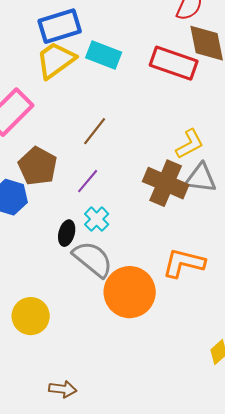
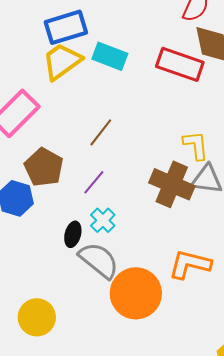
yellow L-shape: (190, 144) -> (196, 145), turned -68

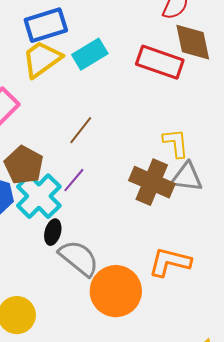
cyan rectangle: (110, 56) -> (90, 54), turned -52
cyan cross: (103, 220) -> (39, 196), moved, size x1.8

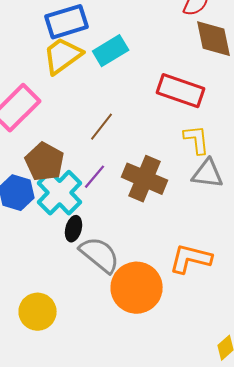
red rectangle: (160, 62) -> (181, 91), moved
brown cross: (152, 182) -> (145, 179), moved

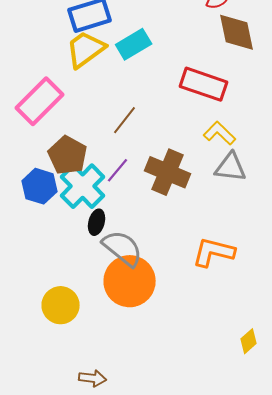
yellow L-shape: (197, 140) -> (220, 133), turned -40
orange circle: (137, 288) -> (130, 281), moved

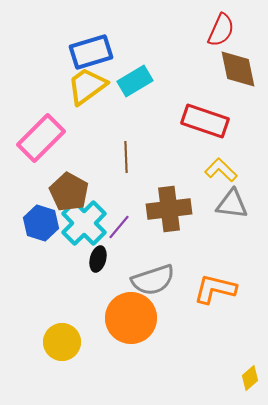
brown line: (125, 120) -> (126, 157), turned -40
purple line: (118, 170) -> (119, 227), moved
brown cross: (168, 172) -> (169, 209), turned -30
gray semicircle: (123, 248) -> (153, 280), moved, turned 123

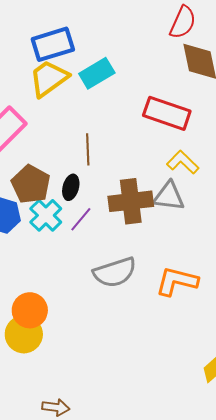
gray triangle: (232, 204) -> (169, 196), moved
cyan cross: (84, 223) -> (46, 215), size x0.7
black ellipse: (98, 259) -> (71, 187), moved
orange circle: (131, 318) -> (30, 310), moved, size x0.7

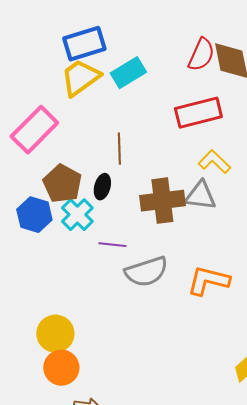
red semicircle: (183, 22) -> (201, 55), moved
red rectangle: (167, 113) -> (198, 113), turned -33
purple line: (81, 219) -> (112, 245), moved, turned 56
orange circle: (30, 310) -> (61, 368), moved

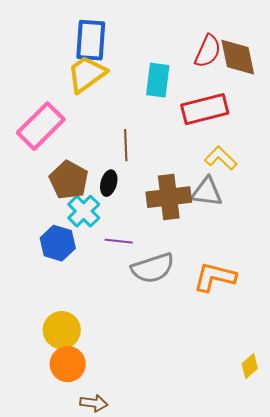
blue rectangle: (84, 44) -> (91, 40), turned -69
cyan rectangle: (128, 73) -> (158, 80), moved, turned -52
blue hexagon: (34, 215) -> (58, 243), moved

